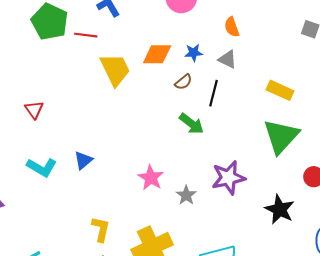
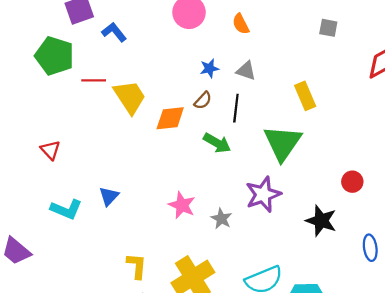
orange semicircle: (232, 27) -> (241, 24), moved
red line: (86, 35) -> (94, 80), moved
orange diamond: (157, 54) -> (170, 118), moved
yellow rectangle: (280, 90) -> (305, 96), turned 50
green triangle: (281, 136) -> (283, 143), moved

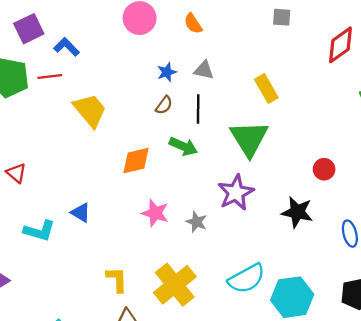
red line: (94, 80) -> (50, 77), moved
orange diamond: (170, 118) -> (136, 161), moved
blue triangle: (109, 196) -> (81, 213), turned -35

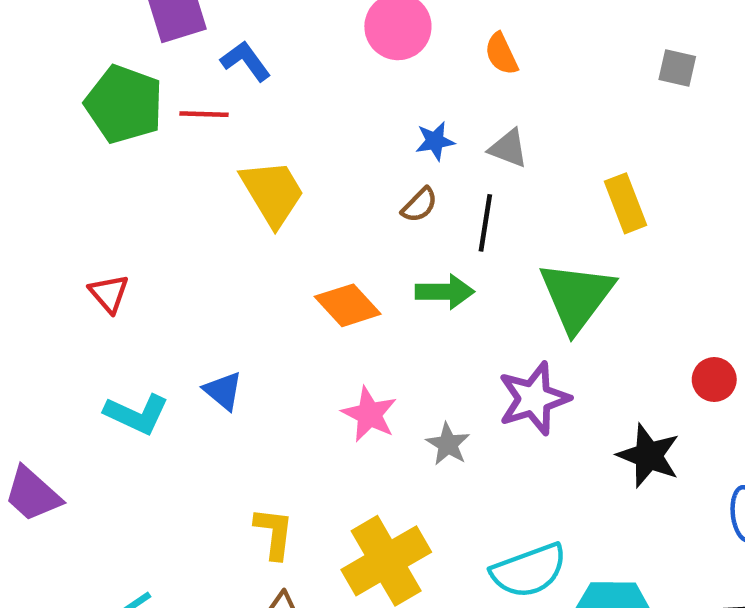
green arrow: (183, 146) -> (445, 292), turned -32
orange diamond: (136, 161) -> (348, 305), turned 52

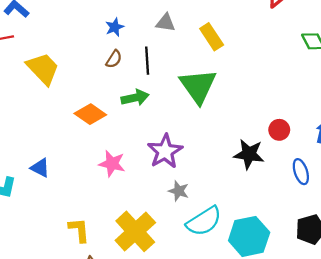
gray triangle: (508, 148) -> (166, 23), moved
red circle: (714, 379) -> (279, 130), moved
purple star: (534, 399) -> (165, 151), moved
gray star: (448, 444) -> (179, 191), moved

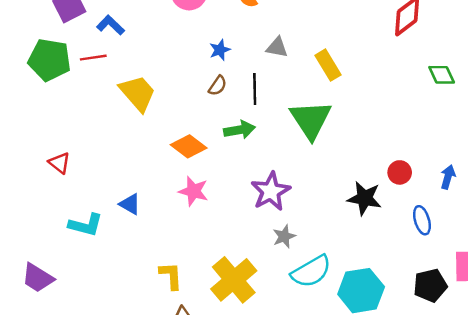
pink star: (112, 164) -> (193, 191), moved
gray star: (179, 191) -> (284, 236), turned 30

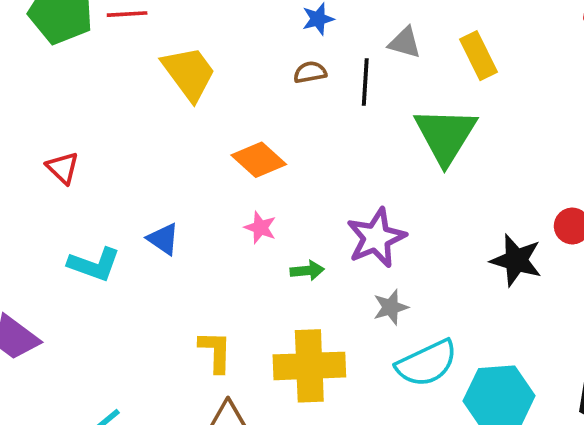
gray triangle: (277, 47) -> (405, 43), moved
brown semicircle: (218, 86) -> (310, 72), turned -140
green arrow: (239, 130) -> (307, 271), moved, size x0.7
pink star: (193, 191) -> (260, 228), size x0.7
yellow cross: (234, 280) -> (309, 366), turned 33

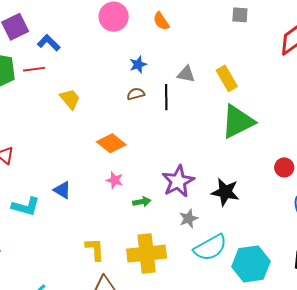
yellow trapezoid: (189, 73) -> (70, 99), size x0.7
green triangle: (445, 135) -> (238, 122), moved, turned 36
black star: (516, 260) -> (225, 192), moved

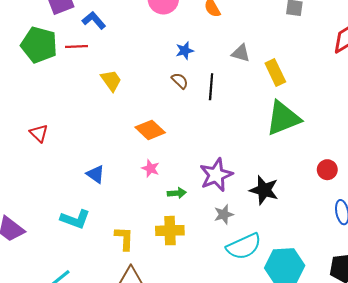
gray triangle: (186, 74) -> (241, 53), moved
brown semicircle: (136, 94) -> (180, 81), turned 54
cyan L-shape: (26, 207) -> (75, 219), moved
yellow cross: (147, 254) -> (170, 231), moved, size x0.7

